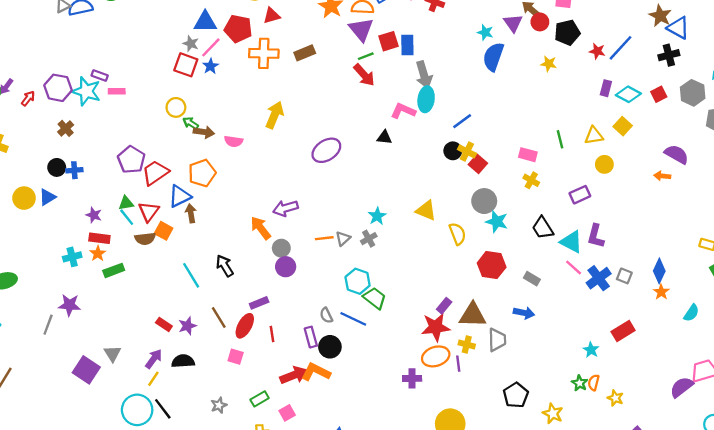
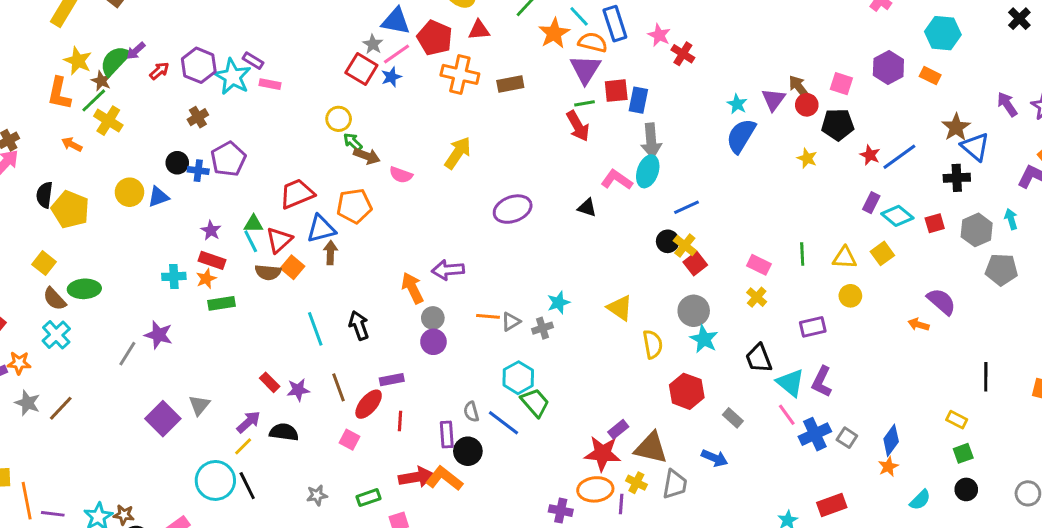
purple pentagon: (131, 160) -> (228, 159), moved

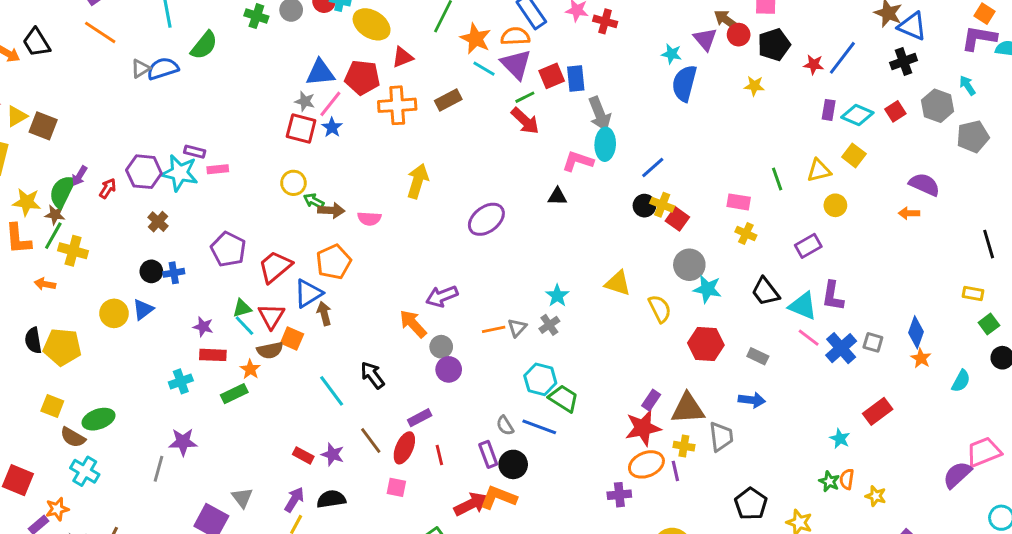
cyan line: (579, 16) -> (484, 69), moved
purple pentagon: (228, 159) -> (228, 249), moved
orange star: (206, 279) -> (250, 369), moved
purple star: (298, 390) -> (333, 454), turned -30

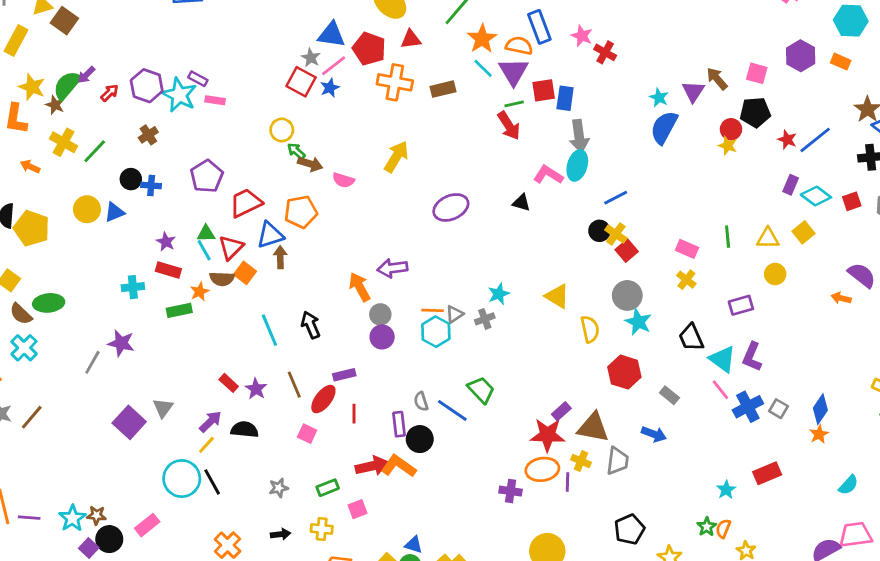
red circle: (739, 35) -> (731, 129), moved
green line: (53, 236) -> (95, 151), moved
cyan hexagon: (540, 379) -> (436, 332), moved
cyan semicircle: (961, 381) -> (848, 485), moved

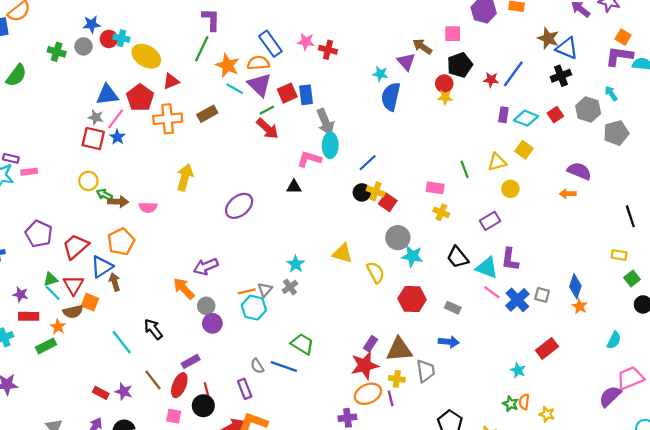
red pentagon: (369, 49) -> (140, 98), turned 30
black circle: (420, 439) -> (203, 406), moved

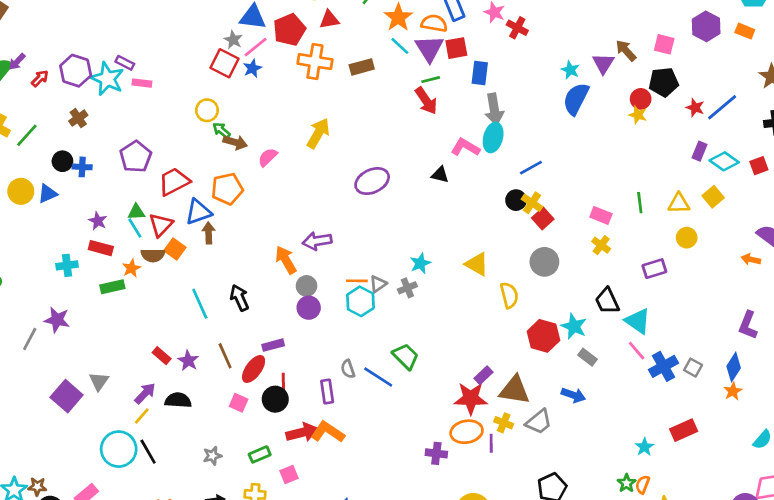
red square: (287, 93) -> (456, 48), moved
pink semicircle: (148, 207) -> (268, 157), turned 120
cyan star: (412, 256) -> (574, 326), moved
purple L-shape: (510, 259) -> (748, 325), moved
gray trapezoid: (426, 371) -> (539, 422), turned 45

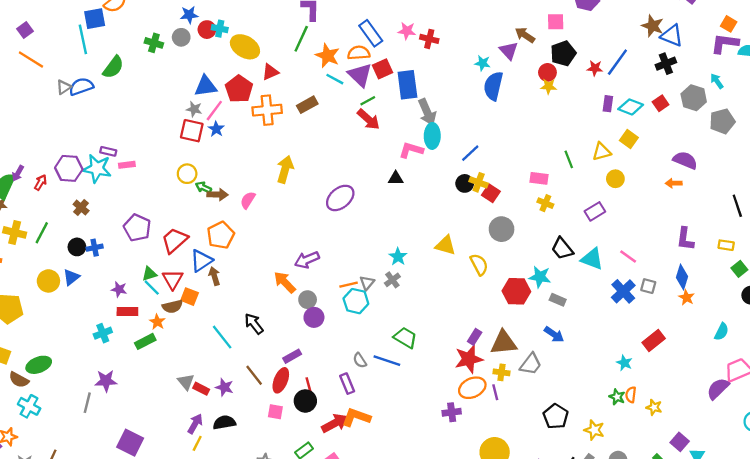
blue rectangle: (480, 73) -> (407, 85), size x1.4
pink line: (637, 351) -> (628, 257), moved
gray triangle: (99, 381) -> (186, 382), moved
blue arrow: (573, 395) -> (554, 334), turned 30

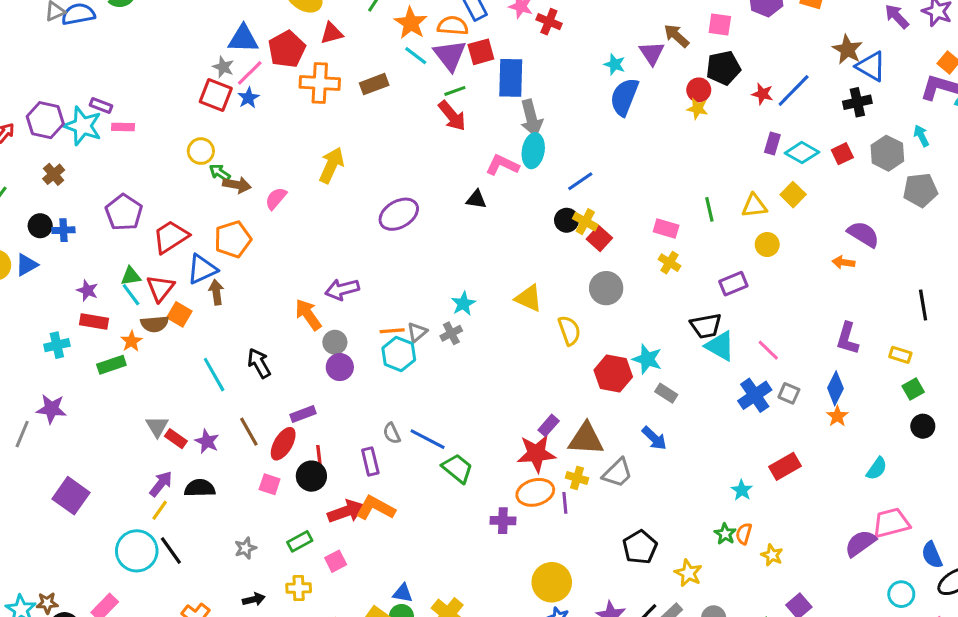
black trapezoid: (562, 249) -> (706, 326), moved, turned -70
green trapezoid: (405, 338) -> (457, 468), moved

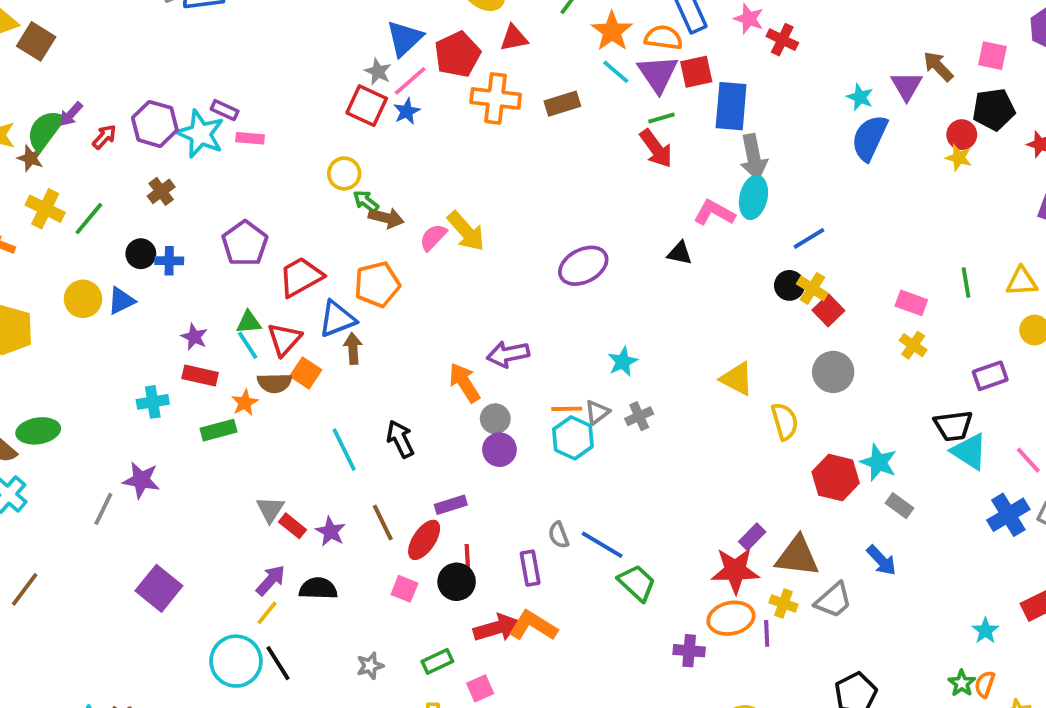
blue triangle: (243, 39) -> (405, 38), turned -48
yellow arrow: (331, 165) -> (466, 231), moved, turned 111
cyan star: (463, 304) -> (623, 362), moved

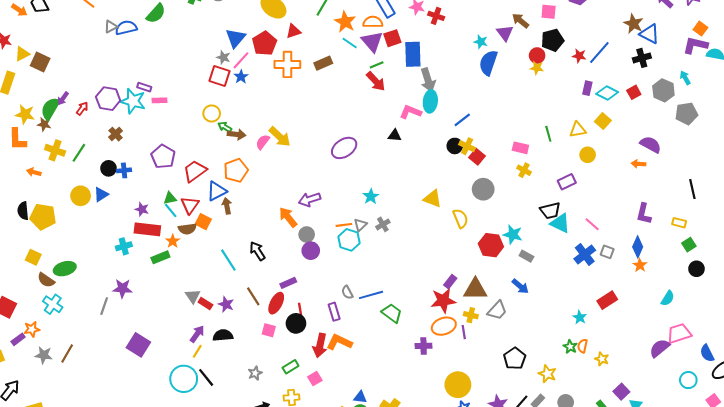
red rectangle: (200, 376) -> (147, 229), size x1.4
blue line: (602, 545) -> (371, 295), turned -40
red arrow: (497, 628) -> (320, 345), turned 125

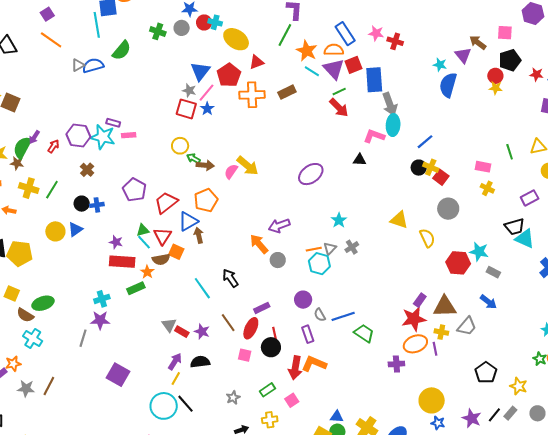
cyan cross: (124, 246) -> (102, 299), moved
purple circle: (311, 251) -> (303, 300), moved

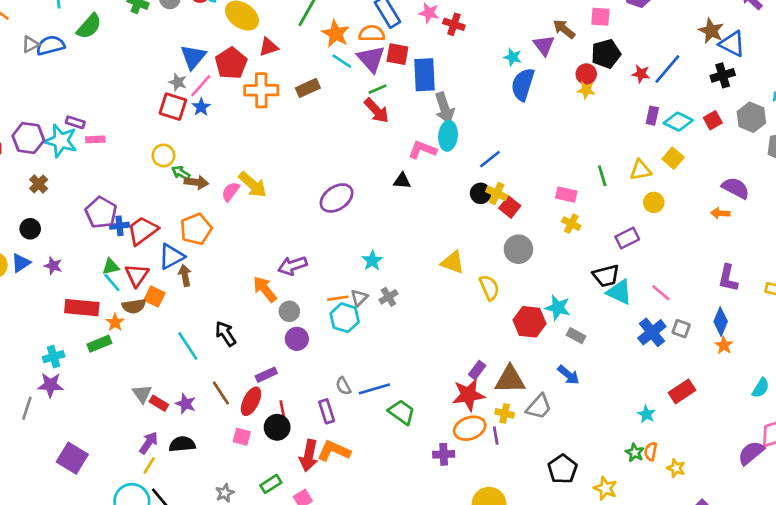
red square: (353, 65) -> (397, 54), turned 30
blue cross: (97, 205) -> (119, 226), moved
purple star: (116, 242) -> (53, 266), moved
purple circle: (303, 300) -> (297, 339), moved

